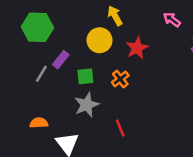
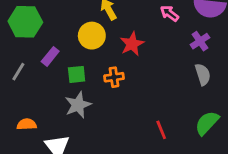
gray line: (41, 74) -> (18, 72), moved
orange cross: (120, 79) -> (114, 77), turned 30
red line: (120, 128) -> (161, 130), moved

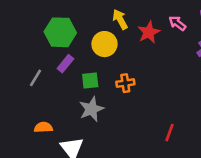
green hexagon: (25, 22) -> (60, 32), moved
red star: (132, 44) -> (149, 32), moved
red line: (161, 130) -> (170, 133), turned 42

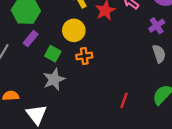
yellow circle: (104, 44) -> (74, 30), moved
green square: (90, 80) -> (53, 54), turned 35

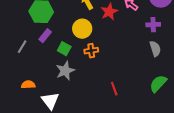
purple cross: (157, 26) -> (153, 25), turned 32
red line: (124, 100) -> (114, 89), moved, turned -40

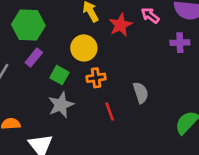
gray semicircle: (155, 49) -> (141, 93), moved
red line: (114, 89) -> (110, 112), moved

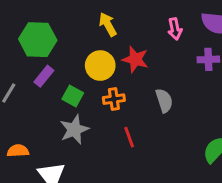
pink arrow: (150, 16) -> (175, 29), turned -138
red star: (120, 25) -> (135, 59), moved, turned -30
gray semicircle: (141, 93) -> (164, 101), moved

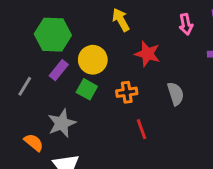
yellow circle: (100, 66) -> (93, 60), moved
gray star: (74, 129) -> (62, 123), moved
orange semicircle: (18, 151) -> (34, 142), turned 42

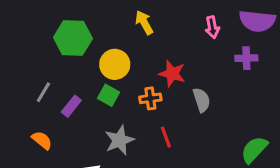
red star: (147, 54) -> (172, 74), moved
purple rectangle: (59, 70) -> (71, 106), moved
gray star: (62, 123) -> (119, 140), moved
orange semicircle: (34, 142) -> (42, 140), moved

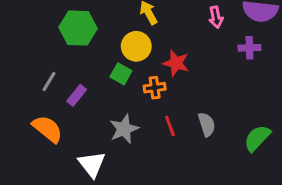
yellow circle: (115, 64) -> (136, 46), moved
green square: (109, 95) -> (121, 74), moved
gray semicircle: (202, 100) -> (207, 124), moved
orange semicircle: (42, 140) -> (47, 129), size x1.5

